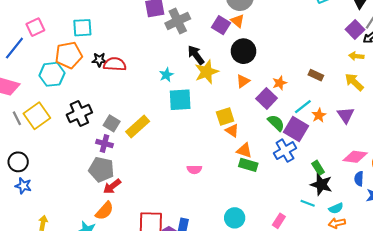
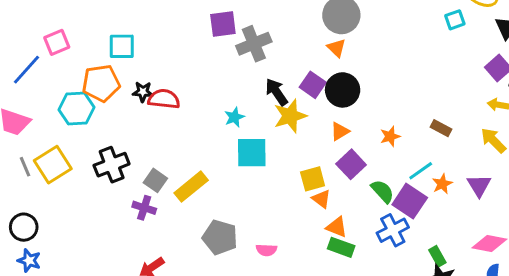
purple square: (221, 25) -> (313, 85), moved
purple square: (267, 98) -> (351, 164), moved
gray pentagon: (101, 170) -> (220, 237), moved

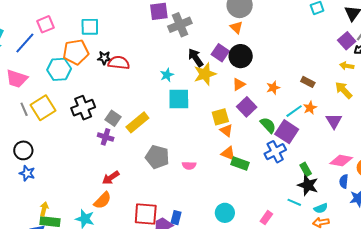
orange star: (442, 184) -> (310, 108), moved
orange triangle: (337, 227) -> (228, 153), moved

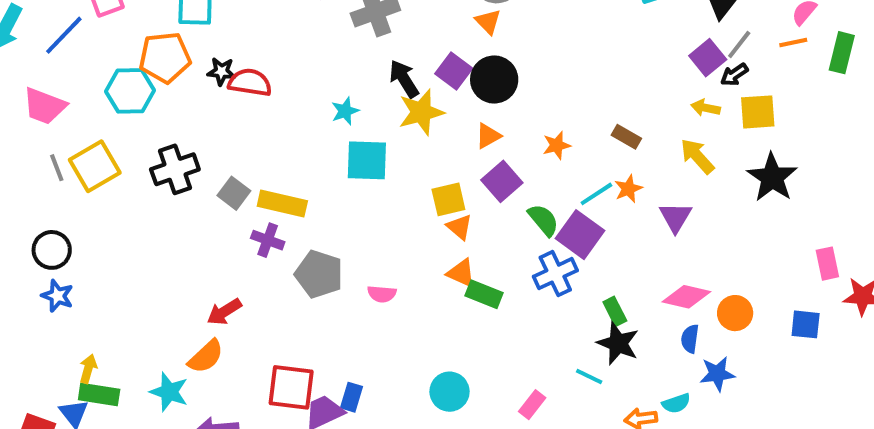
yellow rectangle: (137, 122) -> (282, 203), turned 50
purple cross: (106, 137) -> (268, 240), moved
cyan semicircle: (321, 208) -> (676, 403), moved

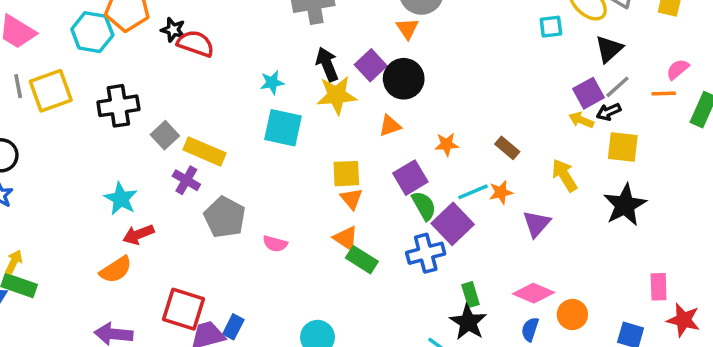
yellow arrow: (706, 108) -> (581, 120), moved
purple square: (502, 181) -> (410, 178), moved
cyan star: (169, 392) -> (121, 199), moved

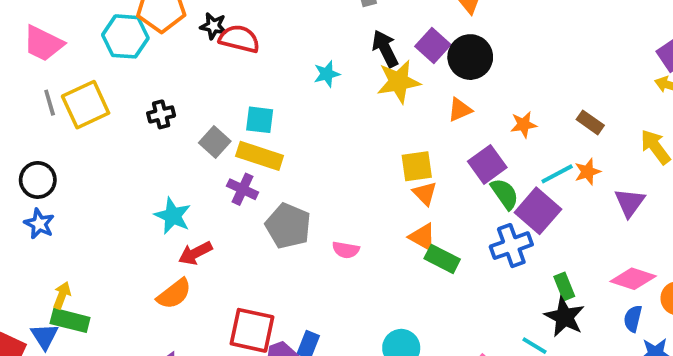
black cross: (118, 106) -> (161, 114), size x0.6
cyan square: (283, 128) -> (260, 120), moved, size x0.7

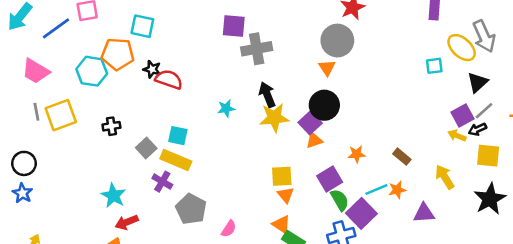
purple square: (433, 45) -> (310, 123), moved
purple triangle: (630, 203) -> (424, 213), turned 45
pink semicircle: (346, 250) -> (229, 229), turned -72

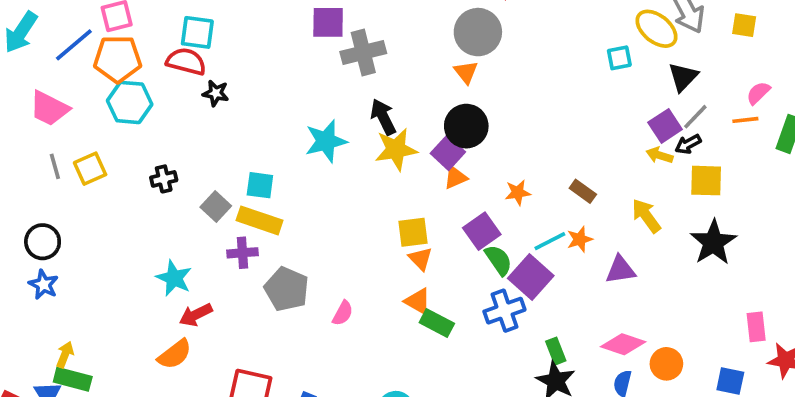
orange pentagon: (118, 54) -> (118, 59), moved
red semicircle: (169, 79) -> (186, 61), moved
cyan star: (226, 108) -> (326, 141), size x1.6
yellow square: (61, 115) -> (90, 169), size x0.7
purple cross: (162, 182) -> (243, 253), turned -30

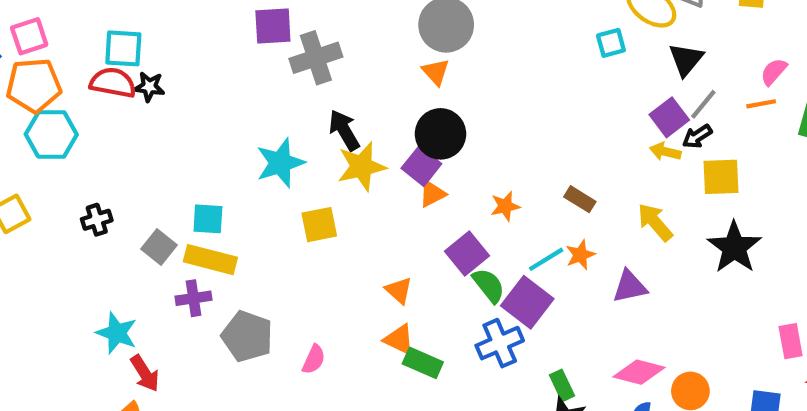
black star: (216, 93) -> (149, 87), moved
yellow square: (413, 232) -> (319, 225), moved
red arrow: (196, 315) -> (145, 373), turned -92

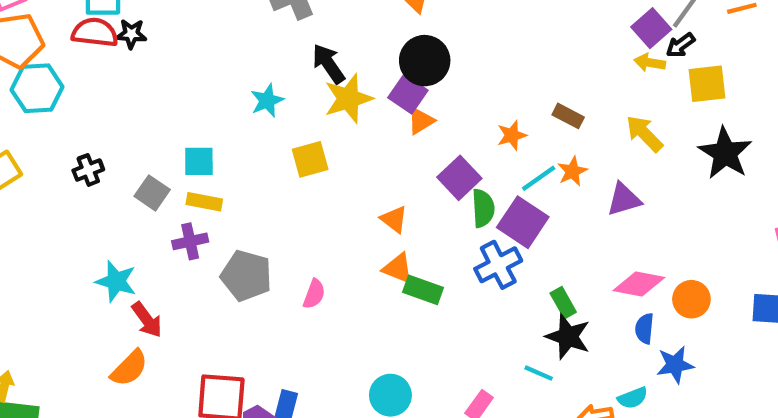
cyan star: (280, 163) -> (267, 101), size x0.7
orange star: (505, 206) -> (512, 135), moved
yellow rectangle: (210, 260) -> (204, 202), size x0.7
green semicircle: (489, 285) -> (483, 208), turned 39

